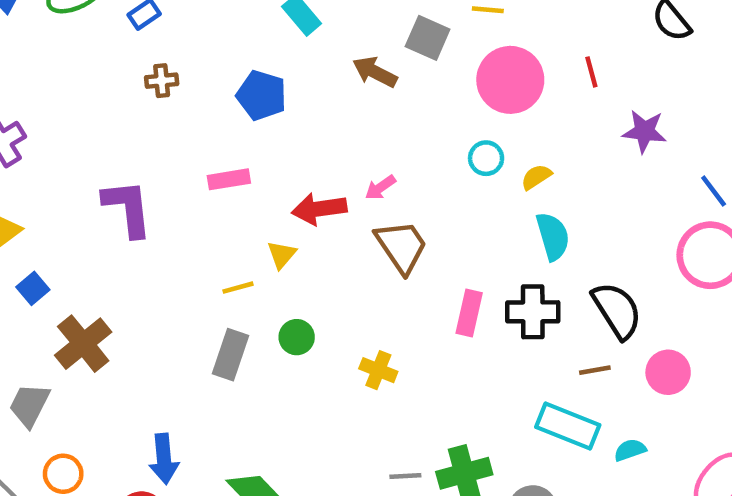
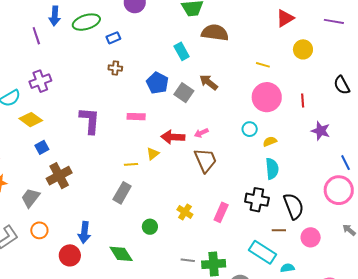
gray square: (428, 38) -> (184, 93), moved
pink rectangle: (469, 313) -> (221, 212), moved
green circle: (297, 337) -> (150, 227), moved

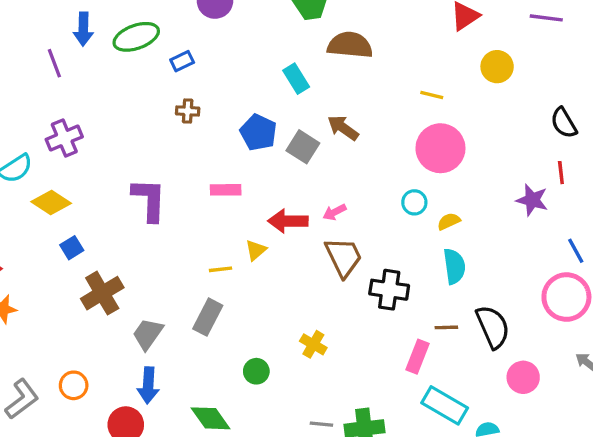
red line: (303, 101) -> (561, 173), moved
gray trapezoid: (31, 198) -> (148, 334), moved
black cross: (257, 200) -> (389, 290), moved
pink rectangle: (221, 212) -> (417, 357), moved
brown line: (279, 230) -> (446, 327), moved

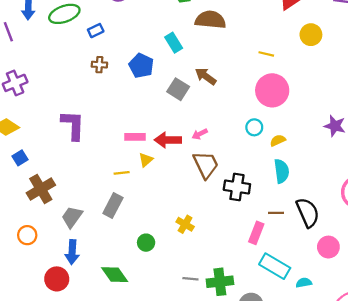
blue pentagon: (258, 133) -> (141, 66), moved
pink rectangle: (226, 190) -> (135, 137), moved
orange circle: (74, 385) -> (27, 235), moved

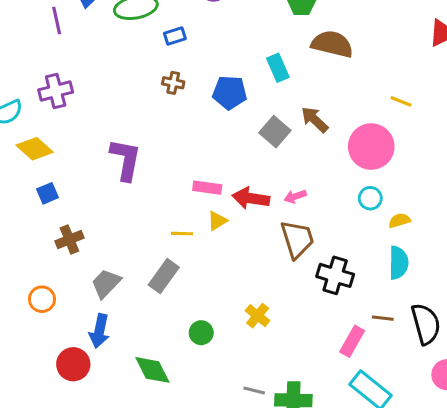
blue pentagon: (141, 66) -> (230, 93), turned -30
pink circle: (272, 90) -> (371, 147), moved
brown cross: (41, 189) -> (69, 239), size x0.7

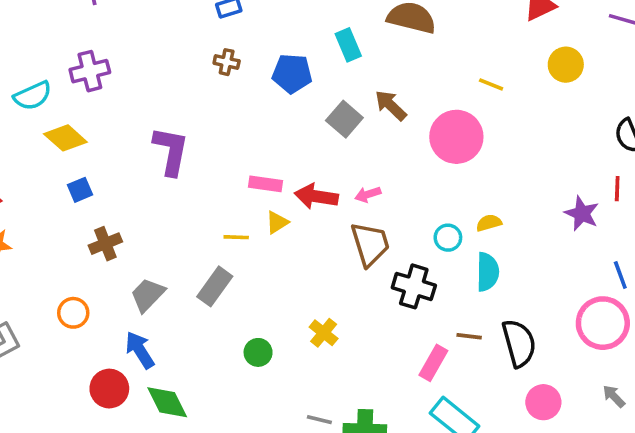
cyan circle: (370, 198) -> (448, 238), moved
blue arrow: (99, 331) -> (140, 350), turned 136
green diamond: (152, 370) -> (167, 402), moved

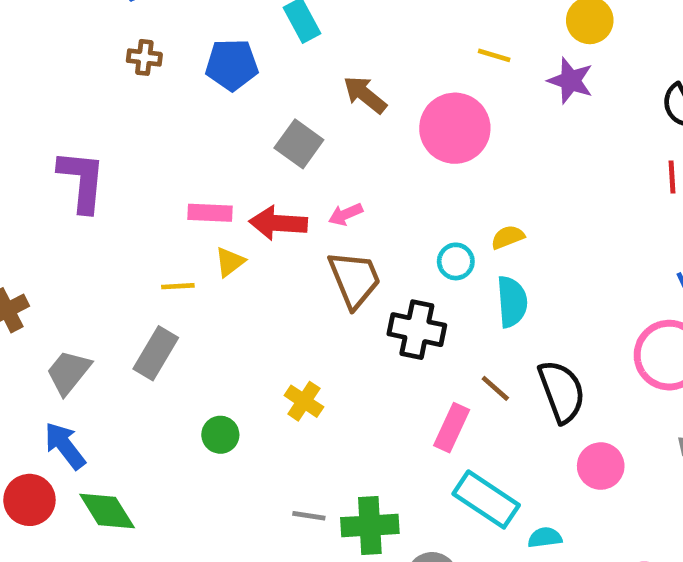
gray square: (344, 119) -> (299, 144), moved
purple star: (582, 214) -> (571, 81), moved
brown line: (469, 336) -> (495, 388), turned 40

